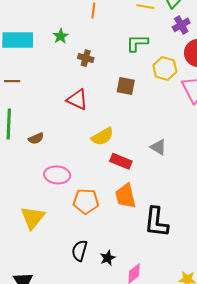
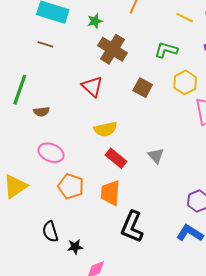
brown cross: (86, 58) -> (113, 49), size x1.8
brown line: (12, 81) -> (45, 44), moved
black semicircle: (79, 251) -> (50, 232), turned -50

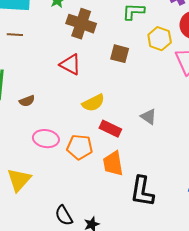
orange pentagon: (71, 186) -> (80, 147), moved

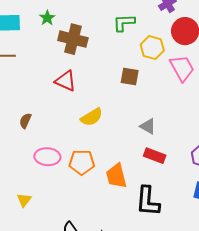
brown square: (120, 54) -> (130, 77), moved
brown semicircle: (27, 101) -> (25, 121), turned 140
red rectangle: (110, 129) -> (155, 156), moved
yellow triangle: (19, 180) -> (24, 200), size x0.6

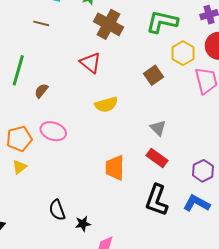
green L-shape: (124, 23) -> (162, 22), size x1.4
brown square: (130, 77) -> (153, 75), turned 30
orange pentagon: (82, 162) -> (19, 139), moved, turned -30
black L-shape: (148, 201) -> (157, 200), moved

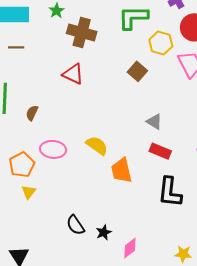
yellow semicircle: (106, 105) -> (97, 145), moved, turned -115

